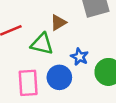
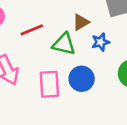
blue star: (80, 57) -> (101, 42), moved, turned 30

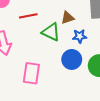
blue circle: (82, 79) -> (72, 59), moved
pink rectangle: (49, 84) -> (31, 73), moved

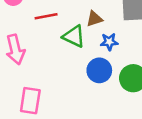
pink rectangle: (31, 73) -> (30, 101), moved

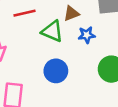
blue circle: (99, 70) -> (56, 71), moved

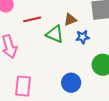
blue circle: (56, 71) -> (71, 83), moved

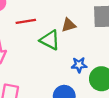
blue star: (83, 37) -> (79, 65), moved

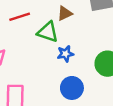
blue star: (79, 65) -> (65, 54), moved

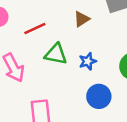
green triangle: (48, 32) -> (56, 54), moved

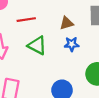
blue star: (88, 61) -> (72, 44), moved

